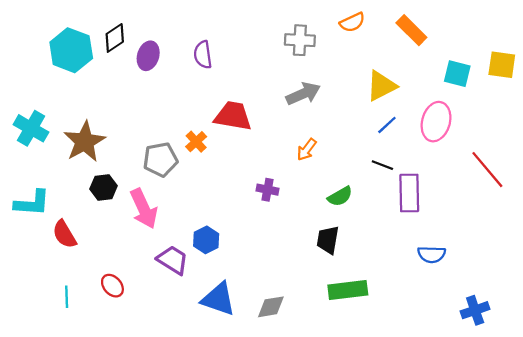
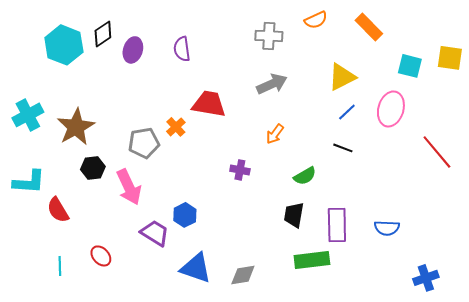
cyan cross: (31, 128) -> (28, 115), turned 32
purple rectangle: (409, 193) -> (337, 225), moved

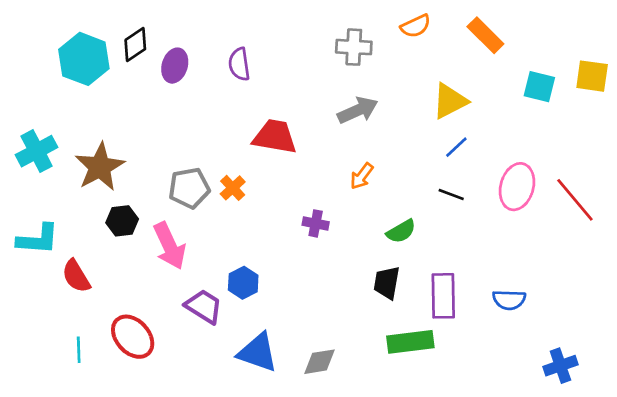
pink ellipse: (391, 109) -> (517, 187), moved
orange cross: (176, 127) -> (233, 188), moved
red ellipse: (101, 256) -> (133, 337), size x1.6

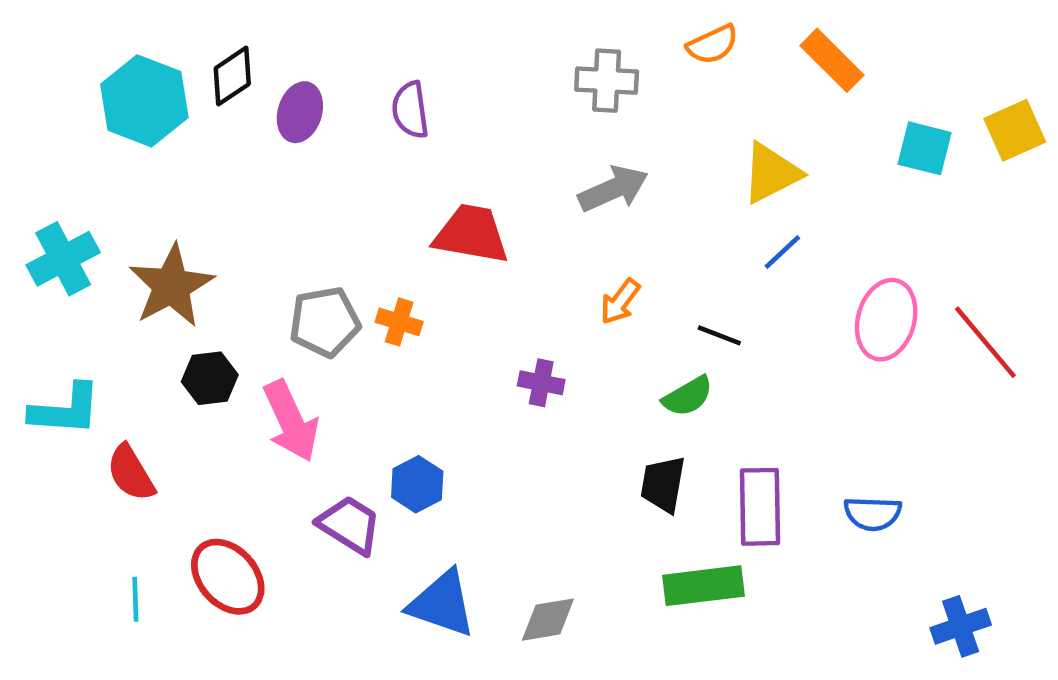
yellow square: (592, 76) -> (1015, 130), turned -32
orange cross: (233, 188) -> (399, 322), turned -30
black line: (451, 195) -> (719, 335), moved

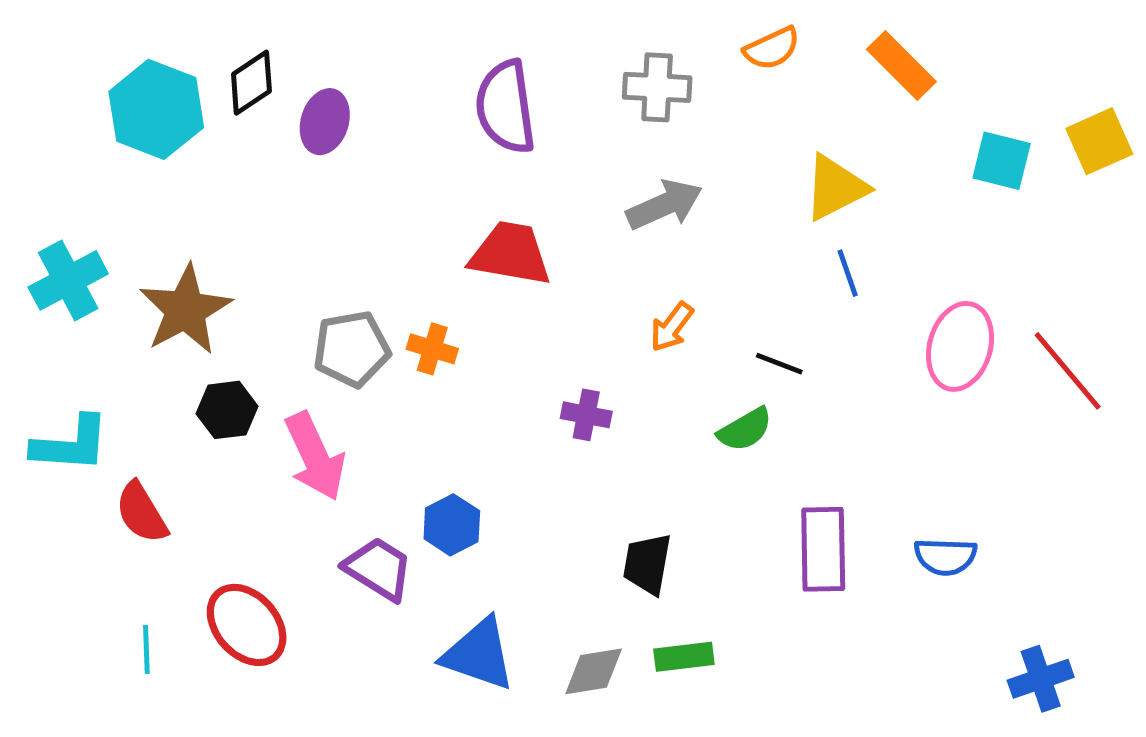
purple semicircle: (410, 110) -> (506, 107), moved, size x1.5
blue line: (782, 252) -> (848, 273), turned -66
black trapezoid: (663, 484) -> (647, 564), moved
green rectangle: (704, 586) -> (684, 657), moved, size x0.7

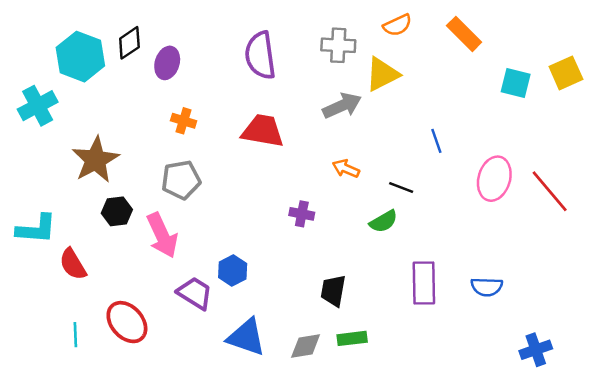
yellow triangle: (835, 188) -> (382, 74), moved
cyan cross: (68, 280) -> (38, 106), moved
orange arrow: (672, 327) -> (346, 169), turned 76
orange cross: (432, 349) -> (184, 121), moved

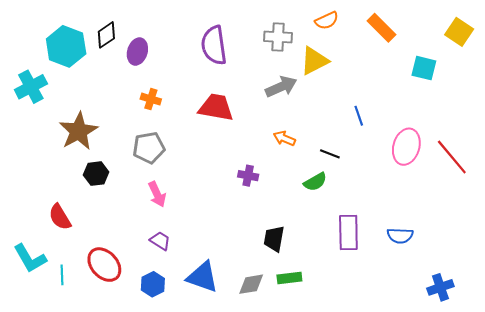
yellow square: (566, 73) -> (459, 32), moved, turned -32
cyan L-shape: (36, 229) -> (30, 258), moved, turned 56
pink arrow: (162, 235) -> (157, 194), moved, size x0.7
blue hexagon: (233, 270) -> (153, 284), moved
purple trapezoid: (195, 293) -> (160, 241), size x0.7

